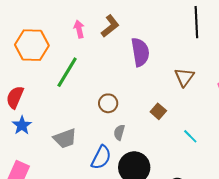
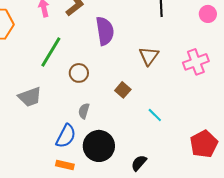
green line: (67, 72) -> (51, 52), moved
brown circle: (108, 103) -> (79, 73), moved
gray trapezoid: (65, 138) -> (30, 97), moved

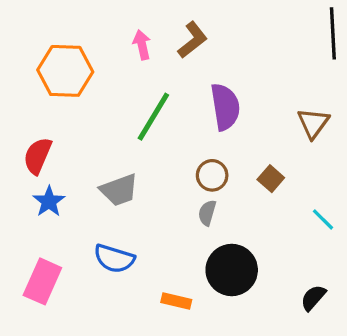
purple semicircle: (105, 31) -> (225, 107), moved
brown circle: (79, 73) -> (212, 175), moved
blue semicircle: (66, 136) -> (114, 259), moved, turned 80
black semicircle: (139, 163) -> (313, 298), moved

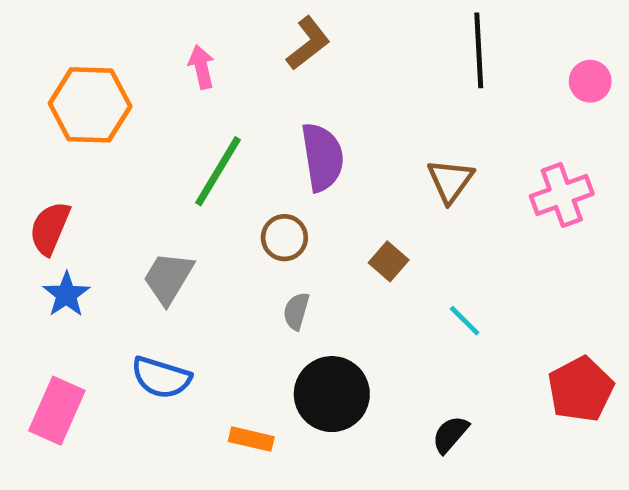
brown L-shape: (193, 40) -> (308, 43), moved
brown circle: (212, 175) -> (284, 238), moved
gray trapezoid: (119, 190) -> (168, 278), turned 141

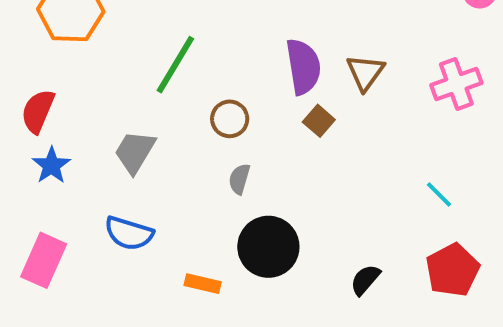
purple semicircle: (322, 157) -> (303, 67), moved
brown square: (389, 261) -> (319, 121), moved
cyan line: (465, 321) -> (439, 194), moved
red pentagon: (581, 389) -> (452, 270), moved

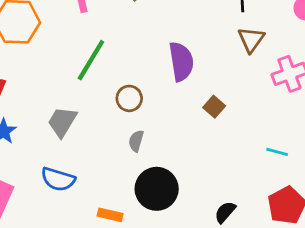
brown triangle: (365, 72) -> (251, 40), moved
brown square: (319, 121) -> (214, 107), moved
cyan line: (439, 194) -> (277, 152), turned -30

